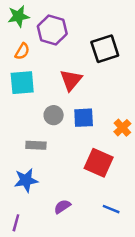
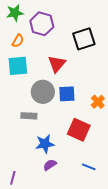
gray circle: (54, 115) -> (43, 92), size x1.5
blue star: (26, 180) -> (45, 144), moved

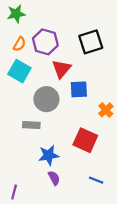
purple hexagon: (42, 24) -> (45, 42), moved
cyan square: (18, 66) -> (19, 71), turned 35
blue square: (67, 94) -> (79, 89), moved
purple semicircle: (50, 165) -> (54, 178), turned 96

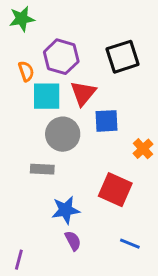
orange semicircle: (19, 44) -> (26, 71), moved, turned -48
cyan square: (19, 71) -> (47, 96), moved, turned -30

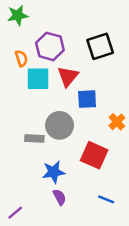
gray circle: (63, 134) -> (60, 125), moved
purple line: (19, 260) -> (15, 213), turned 35

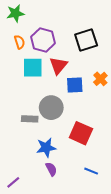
orange semicircle: (21, 58) -> (19, 42), moved
orange cross: (117, 122) -> (100, 79), moved

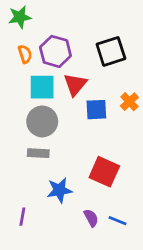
gray circle: (51, 108) -> (42, 121), moved
purple semicircle: (51, 169) -> (91, 218), moved
purple line: (13, 182) -> (22, 217), moved, turned -40

